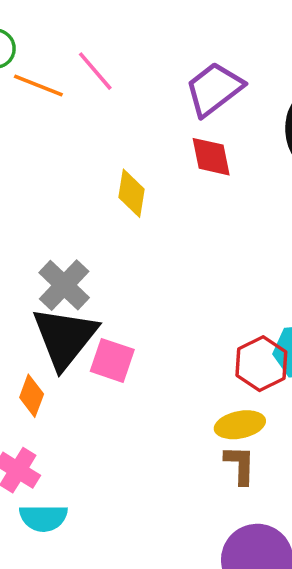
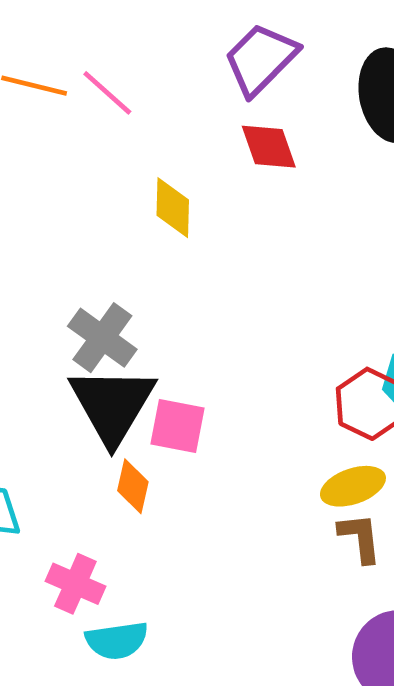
pink line: (95, 71) -> (107, 93), moved
orange diamond: (32, 396) -> (133, 486), moved

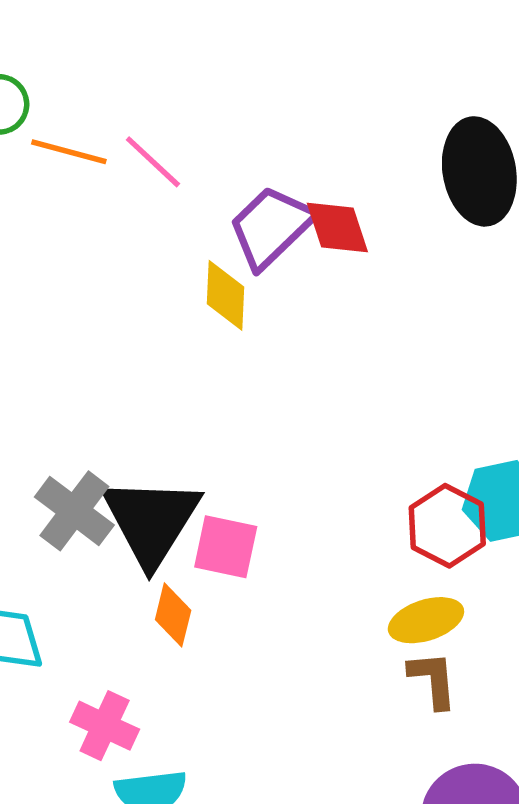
purple trapezoid: (261, 59) -> (271, 227), moved
gray cross: (102, 338) -> (74, 511), moved

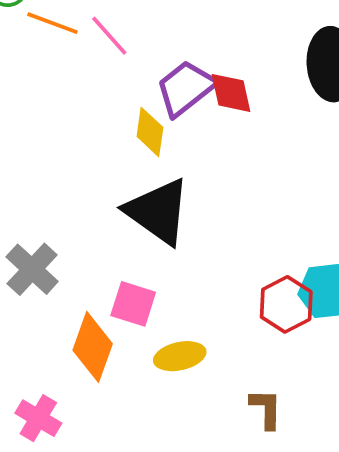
black triangle: (151, 521) -> (158, 211), moved, turned -32
orange diamond: (173, 615) -> (93, 347), size x1.6
yellow ellipse: (426, 620) -> (180, 356), moved

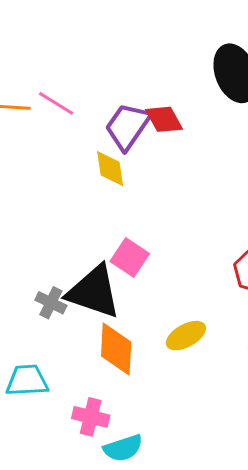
black triangle: (158, 211) -> (94, 292), moved
gray cross: (32, 269) -> (51, 303), size x0.7
pink square: (133, 304) -> (130, 258), moved, turned 33

